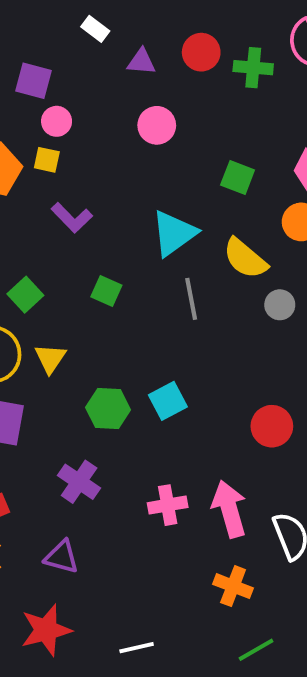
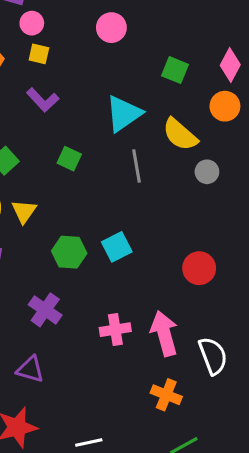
yellow square: (47, 160) -> (39, 54), moved

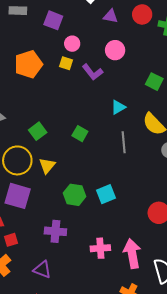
pink circle: (32, 23) -> (72, 44), moved
purple L-shape: (43, 100) -> (92, 72), moved
cyan triangle: (124, 114) -> (118, 107), size x0.6
purple cross: (45, 310) -> (55, 231), turned -35

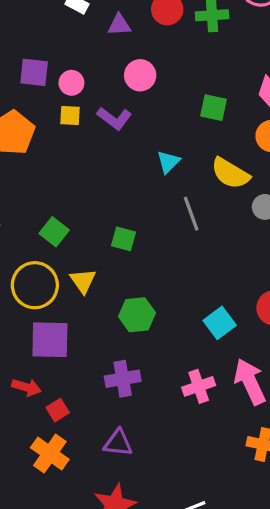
purple square: (53, 20) -> (34, 72), moved
green square: (80, 134) -> (123, 239), moved
cyan square: (106, 194) -> (220, 323), moved

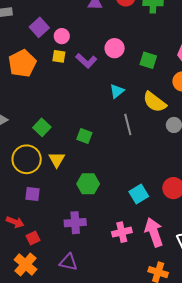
purple square: (34, 72) -> (39, 27), turned 36
pink circle: (140, 75) -> (115, 48), moved
purple square: (50, 340) -> (33, 194), size x0.6

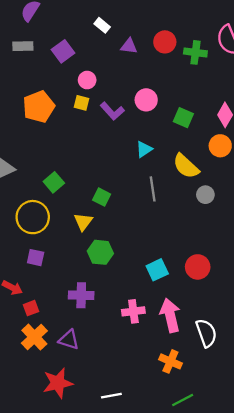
purple square: (39, 27) -> (63, 51), moved
yellow triangle: (57, 160) -> (83, 222), moved
orange cross: (25, 264) -> (34, 337), moved

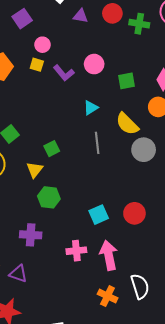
green square: (183, 118) -> (127, 81), turned -36
gray circle: (205, 195) -> (144, 150), size x1.5
green square: (102, 197) -> (52, 149), turned 35
white semicircle: (206, 333) -> (140, 286), moved

